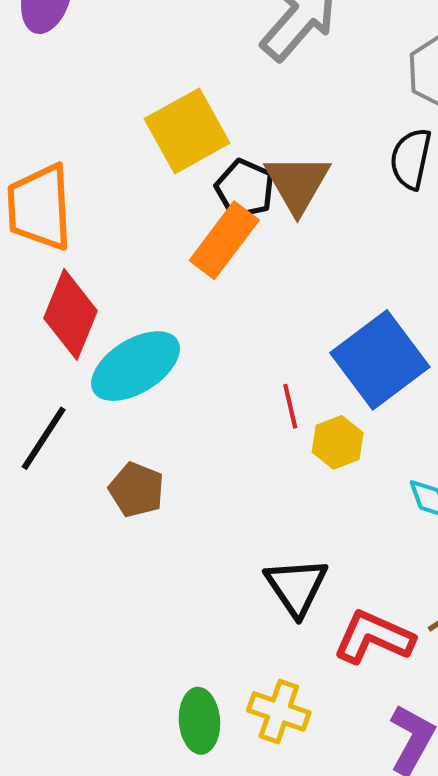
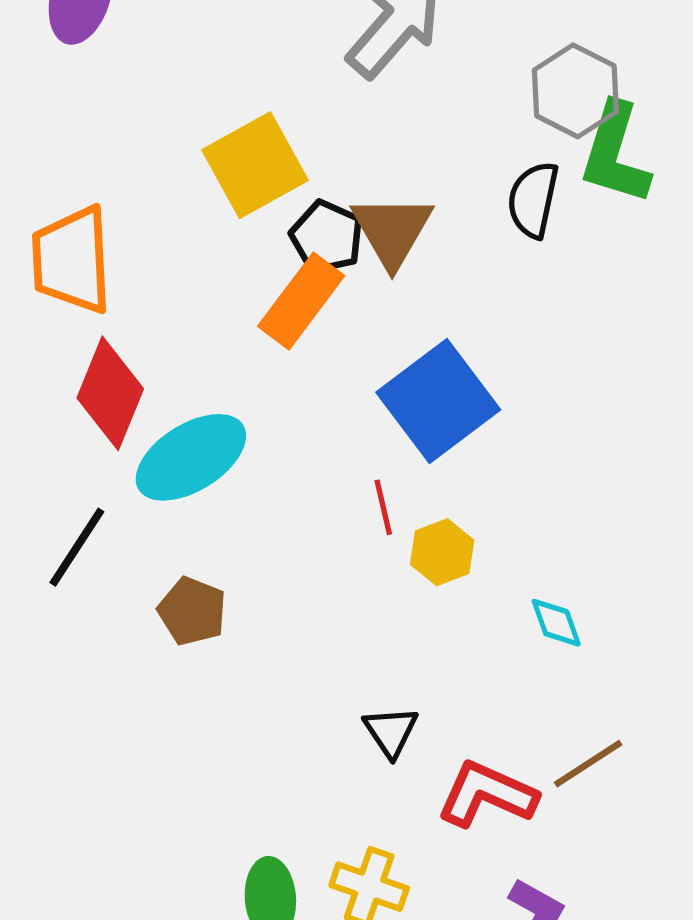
blue square: (380, 360) -> (438, 401), moved
black triangle: (296, 587) -> (391, 732), size x0.7

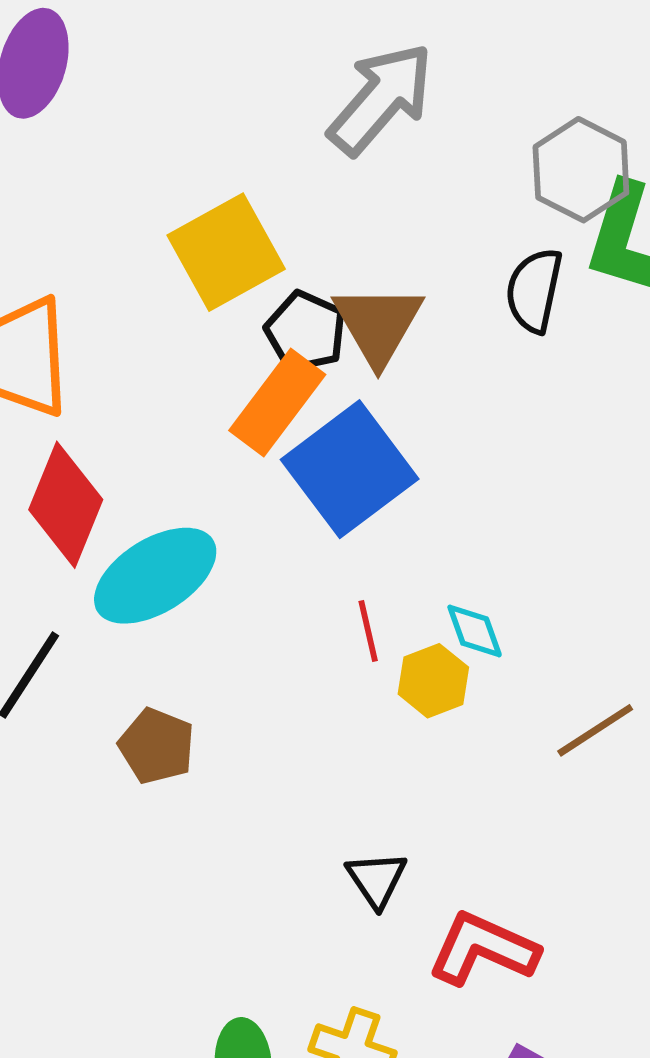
blue square: (438, 401) -> (350, 469), moved
cyan diamond: (556, 623) -> (475, 631), moved
brown line: (588, 764) -> (595, 730), moved

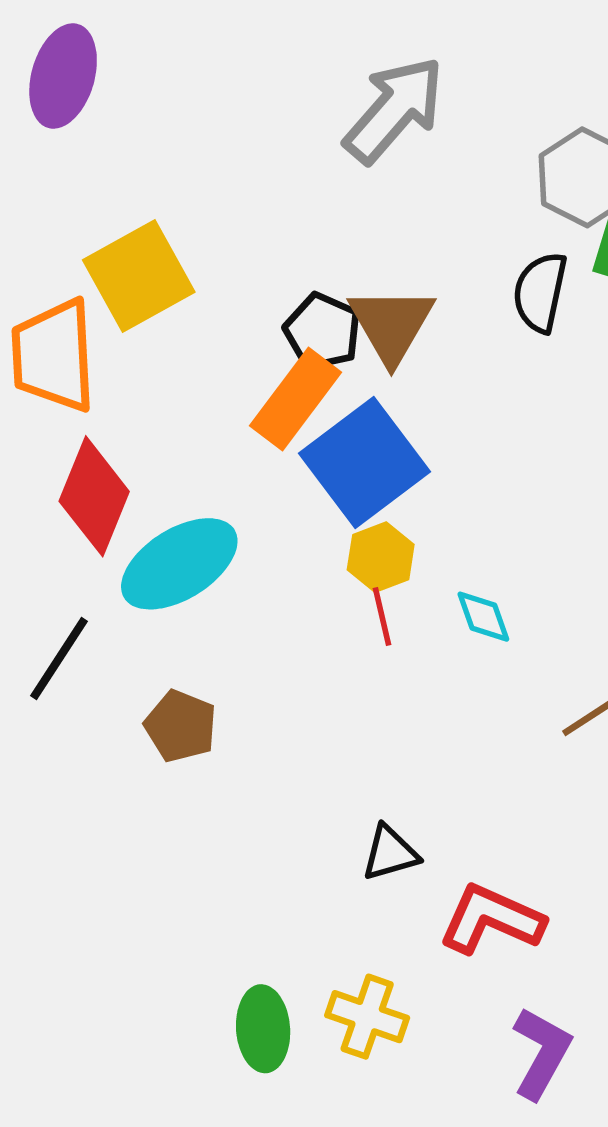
yellow square: (226, 252) -> (139, 276), moved
yellow hexagon: (433, 681) -> (381, 557), moved
black triangle: (377, 879) -> (390, 853), turned 48

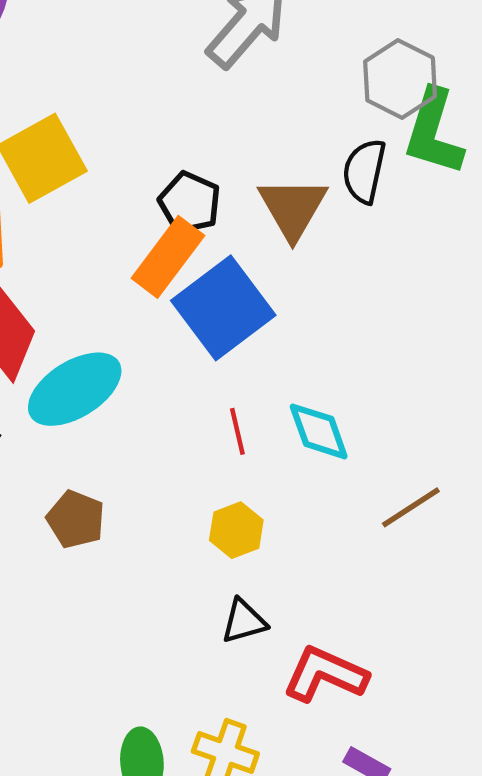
brown triangle: (391, 325) -> (293, 208), moved
yellow hexagon: (381, 557) -> (236, 530), moved
cyan diamond: (483, 617) -> (319, 431), size x1.4

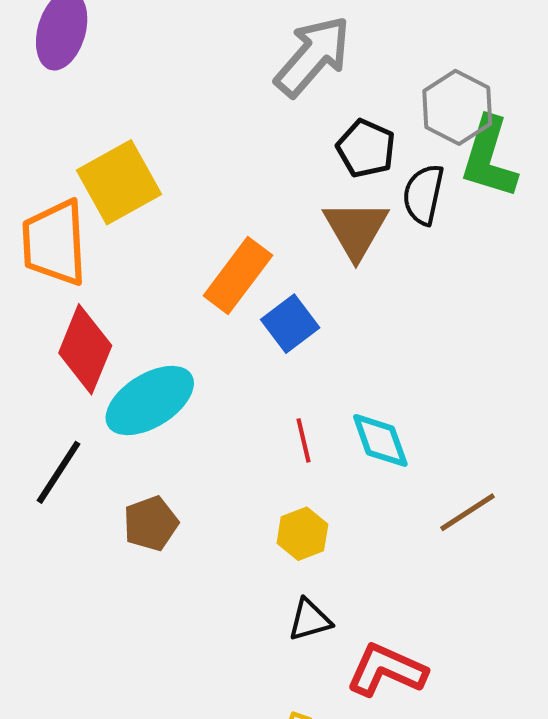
black pentagon: (190, 203) -> (366, 148), moved
blue square: (223, 308) -> (290, 324), size x0.6
brown pentagon: (76, 519) -> (151, 524), turned 30

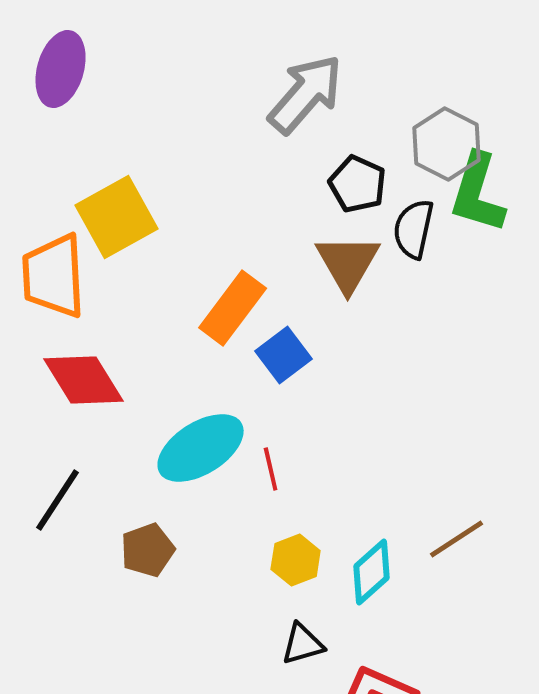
red diamond: (85, 349) -> (84, 380), turned -54
cyan ellipse: (150, 401) -> (201, 448), moved
red line: (303, 440) -> (271, 469), moved
cyan diamond: (380, 440) -> (372, 572), moved, turned 68

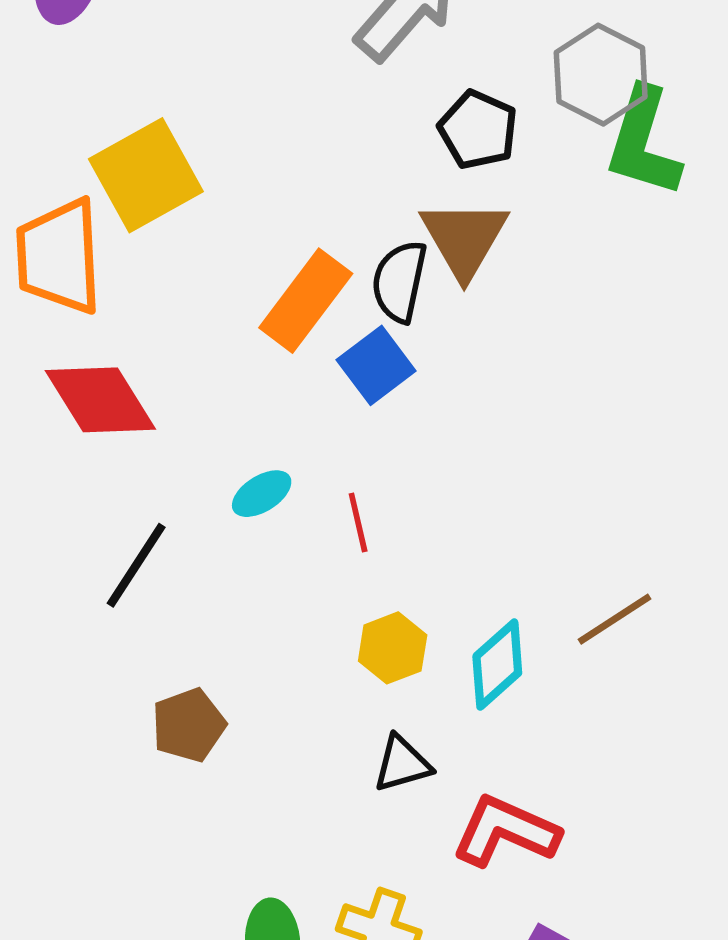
black semicircle: (414, 229) -> (399, 281), moved
cyan ellipse: (201, 448) -> (262, 494), size x0.5
black line: (58, 500) -> (136, 565), moved
brown pentagon: (148, 550) -> (189, 725), moved

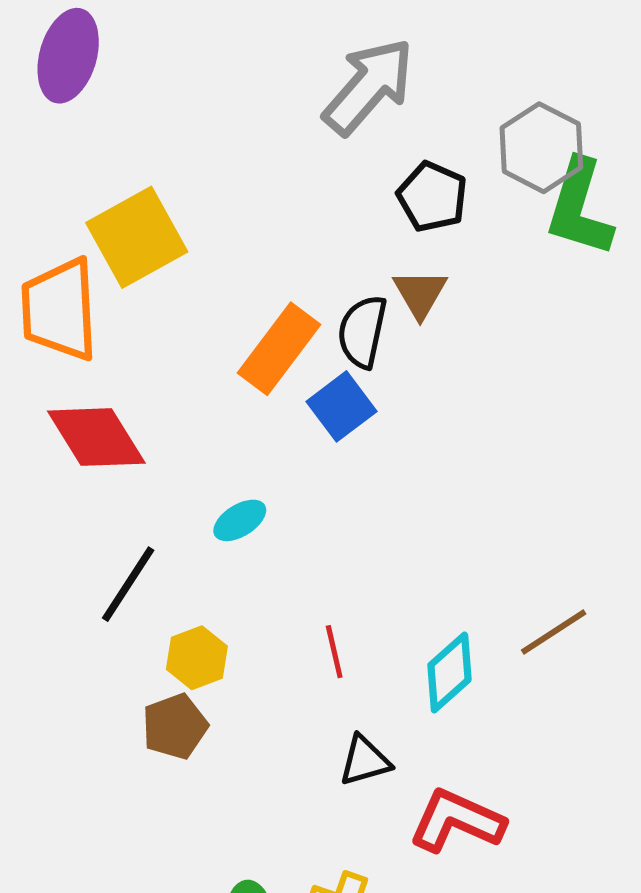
brown triangle: (464, 239) -> (420, 294), size x0.7
red line: (358, 523) -> (334, 652), moved
yellow hexagon: (393, 648) -> (197, 658), moved

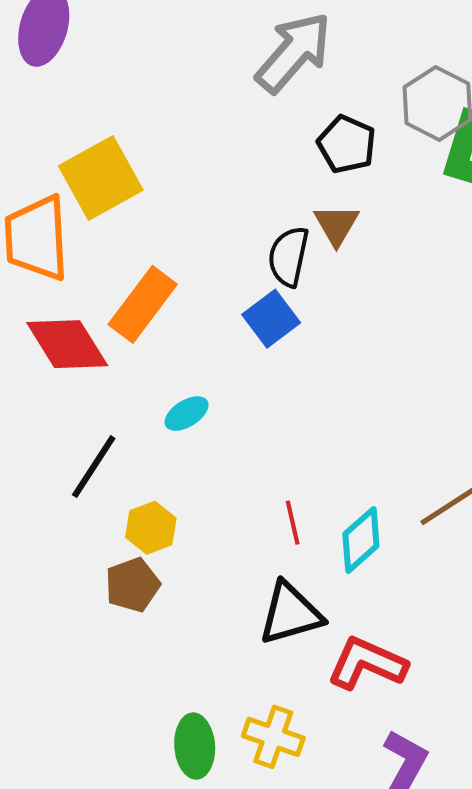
orange rectangle: (279, 349) -> (143, 304), moved
red line: (334, 652) -> (293, 523), moved
black triangle: (365, 761) -> (291, 613), size x1.5

